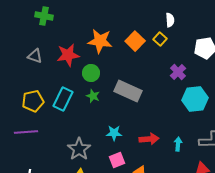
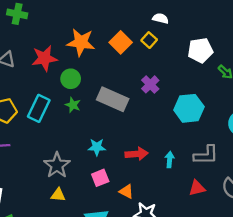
white semicircle: (170, 20) -> (160, 18), turned -72
purple cross: (178, 72) -> (150, 84), moved

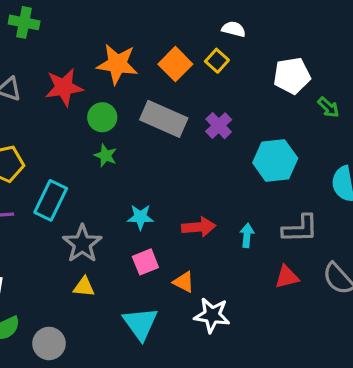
gray rectangle: (113, 99) -> (164, 119), moved
cyan rectangle: (39, 108) -> (51, 200), moved

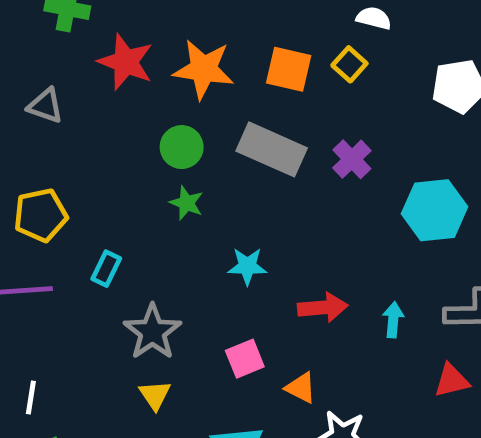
orange square: (175, 64) -> (289, 69), turned -32
red star: (64, 87) -> (126, 62), moved, turned 30
cyan rectangle: (51, 200) -> (106, 269), size x0.6
cyan star: (140, 217) -> (247, 266), moved
yellow triangle: (84, 287) -> (155, 395), turned 50

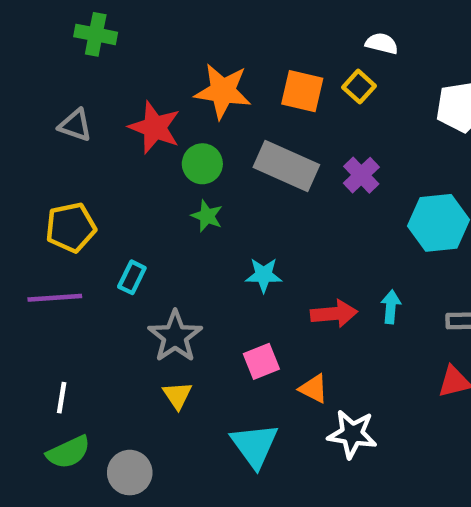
red star: (126, 62) -> (155, 127), moved
cyan arrow: (393, 320) -> (391, 307), moved

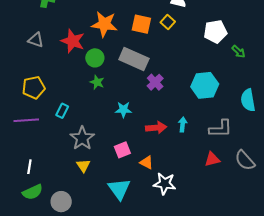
purple cross: (361, 175) -> (155, 82), moved

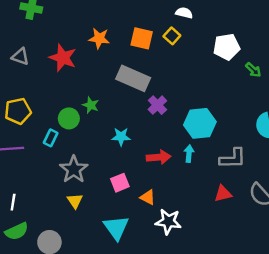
orange star: (104, 24) -> (99, 38), size x0.7
green circle: (95, 58) -> (69, 118), moved
cyan hexagon: (205, 85) -> (200, 123), moved

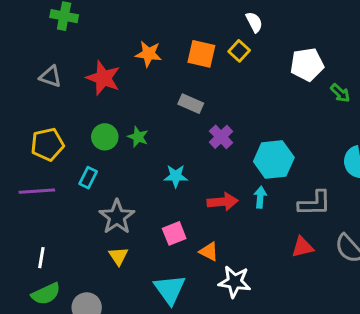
white semicircle: (184, 13) -> (254, 22), turned 49
gray rectangle: (133, 78) -> (191, 104), size x0.6
green circle: (69, 118) -> (105, 137), moved

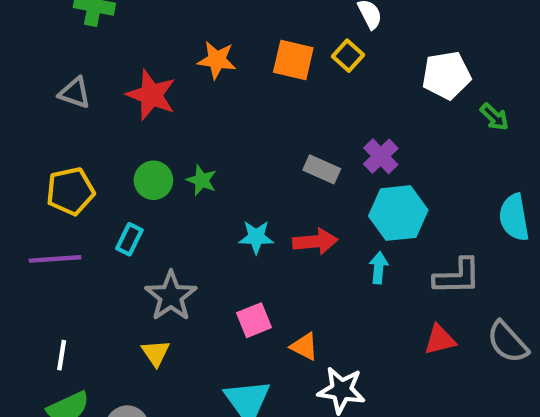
gray rectangle: (191, 104) -> (322, 169), moved
purple cross: (221, 137) -> (381, 156), moved
red arrow: (223, 202) -> (315, 241), moved
yellow triangle: (118, 256) -> (156, 353), moved

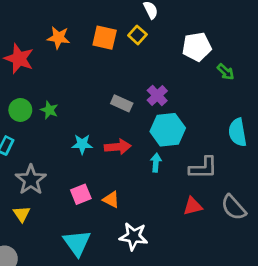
orange triangle: (304, 346) -> (111, 199), moved

